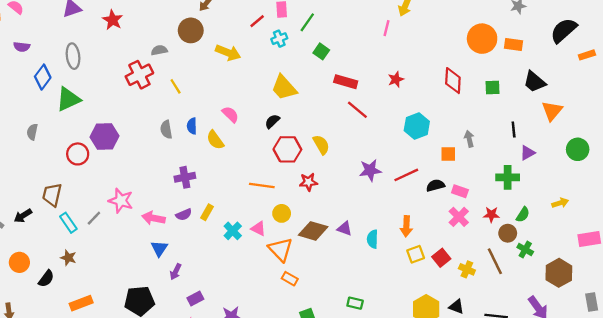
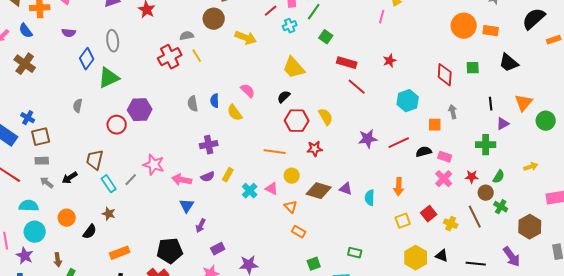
red diamond: (453, 81) -> (445, 75), moved
yellow line: (176, 86) -> (197, 56), moved
orange triangle: (552, 111) -> (524, 103), moved
orange triangle: (280, 250) -> (291, 207), size x0.6
yellow square: (416, 254) -> (403, 221), moved

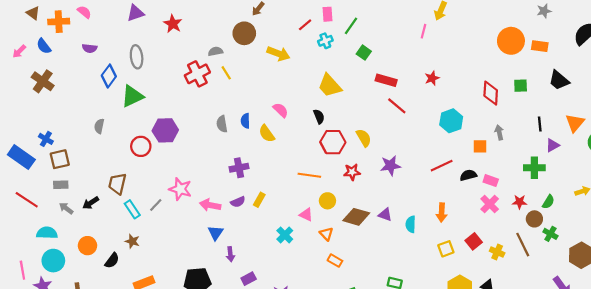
black semicircle: (284, 97) -> (319, 117), turned 112
purple star: (368, 139) -> (390, 166), moved
cyan cross: (250, 191) -> (285, 235), moved
purple arrow: (201, 226) -> (230, 254), turned -32

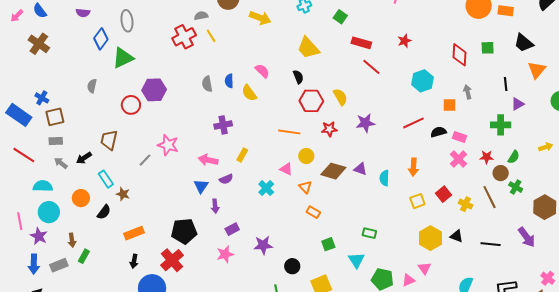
orange triangle: (575, 123) -> (537, 70), moved
purple semicircle: (238, 202) -> (226, 179), moved
pink arrow: (210, 205) -> (208, 160), moved
cyan rectangle: (132, 209) -> (106, 179), moved

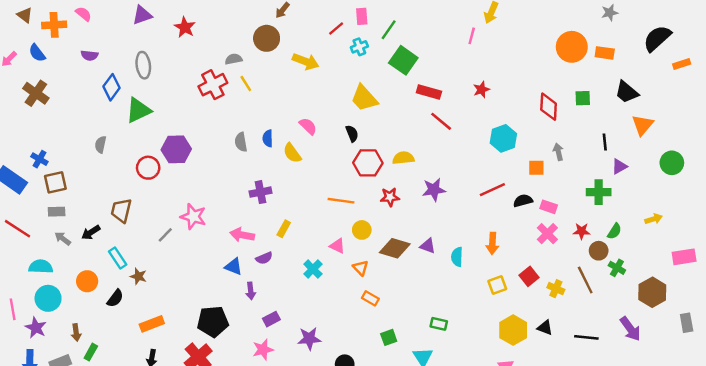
green square: (340, 17) -> (403, 60), size x1.6
yellow semicircle: (340, 97) -> (403, 158), turned -66
blue triangle: (201, 186) -> (234, 267), turned -42

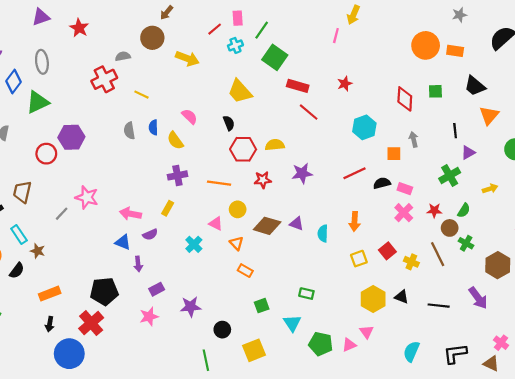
yellow line: (246, 83) -> (141, 95), moved, turned -32
purple cross: (260, 192) -> (177, 175), moved
green cross: (599, 192) -> (450, 175), turned -30
yellow arrow: (654, 219) -> (490, 189), moved

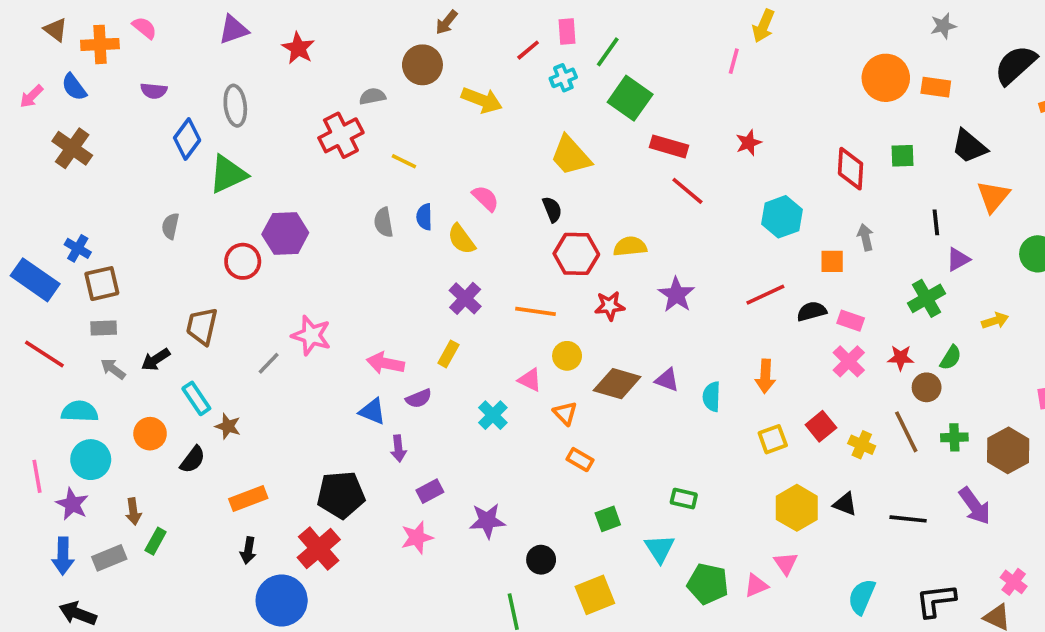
purple star: (302, 173) -> (676, 295), turned -30
purple cross: (177, 175) -> (465, 298), turned -36
green cross: (466, 243) -> (954, 437), moved, turned -32

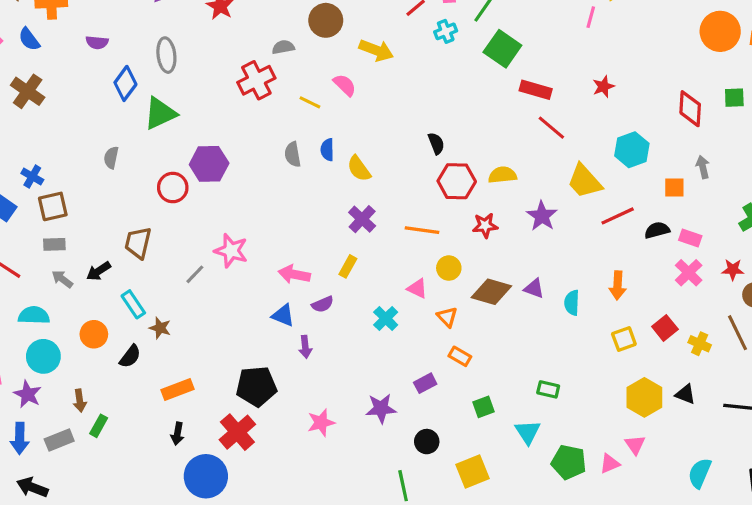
yellow trapezoid: (571, 156) -> (584, 181), moved
pink semicircle: (485, 198) -> (345, 85), moved
purple rectangle: (430, 491) -> (425, 383), moved

